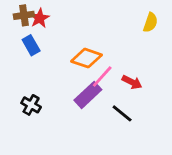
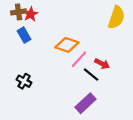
yellow semicircle: (150, 22) -> (116, 17), size x1.5
purple rectangle: (88, 95) -> (86, 103), moved
black line: (122, 113) -> (91, 75), moved

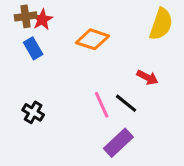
orange diamond: (67, 45) -> (93, 39), moved
pink line: (79, 59) -> (102, 105), moved, turned -66
red arrow: (102, 64) -> (147, 77), moved

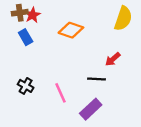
red arrow: (147, 77) -> (113, 59), turned 112
black line: (126, 103) -> (96, 79), turned -36
pink line: (102, 105) -> (60, 93), moved

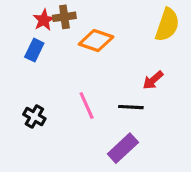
brown cross: (20, 13) -> (64, 17), moved
blue rectangle: (26, 37) -> (34, 50), turned 56
pink line: (60, 93) -> (87, 105), moved

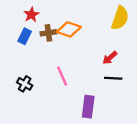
brown cross: (64, 17) -> (48, 33), moved
black line: (131, 107) -> (113, 78), moved
purple rectangle: (123, 148) -> (88, 107), turned -40

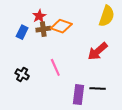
red star: (31, 15) -> (39, 16), moved
red arrow: (110, 58) -> (98, 51), size x1.5
black line: (113, 78) -> (98, 89), moved

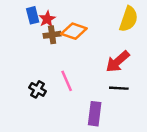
blue rectangle: (22, 32) -> (33, 15), moved, turned -40
black cross: (22, 74) -> (37, 89), moved
black line: (98, 89) -> (119, 88), moved

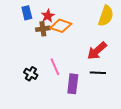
red star: (47, 19) -> (48, 16), moved
purple rectangle: (95, 114) -> (73, 84), moved

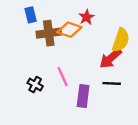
red star: (48, 16) -> (87, 17), moved
yellow semicircle: (106, 16) -> (121, 40), moved
brown cross: (43, 29) -> (49, 33), size x1.5

